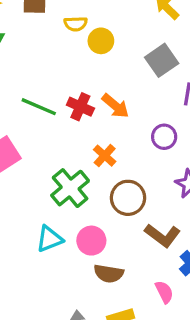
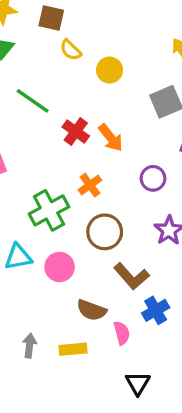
yellow semicircle: (76, 24) -> (71, 50), moved, turned 35
green line: (39, 107) -> (33, 101), moved
brown semicircle: (109, 274) -> (91, 310), moved

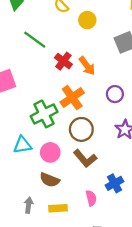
orange cross: (90, 185) -> (72, 97), size x1.5
brown L-shape: (131, 276) -> (85, 158), moved
brown semicircle: (91, 310) -> (50, 180), moved

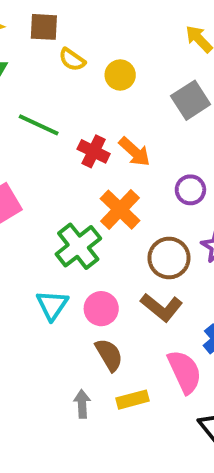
brown circle: (81, 129) -> (169, 258), moved
cyan triangle: (22, 145) -> (52, 305), turned -36
brown semicircle: (50, 180) -> (109, 355), turned -132
pink semicircle: (91, 198) -> (185, 372), size x1.6

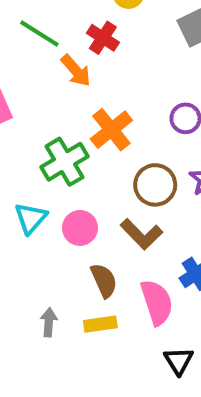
red cross: (94, 151) -> (103, 38), moved
orange arrow: (135, 152) -> (76, 71), moved
brown semicircle: (109, 355) -> (104, 281), moved

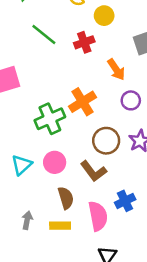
red cross: (103, 38) -> (84, 42), turned 30
orange arrow: (76, 71) -> (116, 70), moved
cyan triangle: (31, 218) -> (22, 165), moved

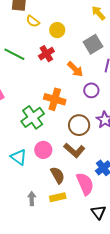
orange cross: (82, 102) -> (55, 99), turned -30
cyan triangle: (22, 165) -> (19, 157), turned -30

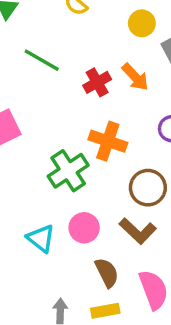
yellow circle: (57, 30) -> (142, 23), moved
red cross: (46, 54) -> (97, 82), moved
orange arrow: (75, 69) -> (135, 77), moved

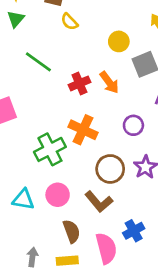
cyan triangle: (41, 238) -> (23, 199), turned -35

